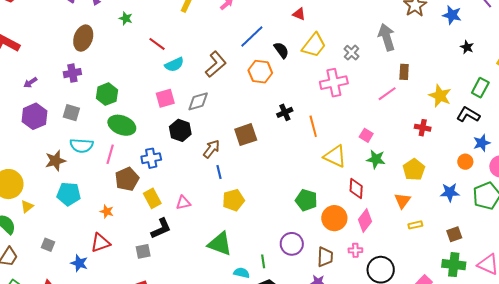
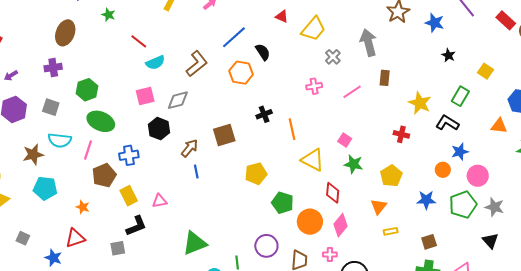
yellow trapezoid: (314, 45) -> (313, 29), moved
pink cross: (334, 83) -> (314, 86), size x0.6
pink line: (387, 94) -> (352, 92), moved
yellow pentagon: (233, 200) -> (256, 174), moved
green triangle: (220, 244) -> (195, 243), turned -44

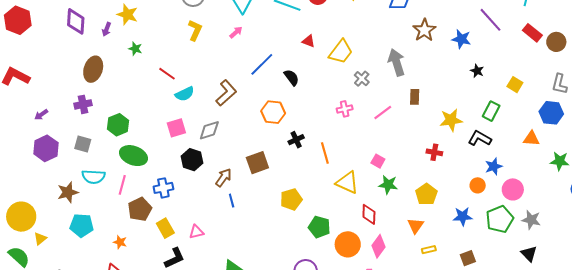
orange hexagon: (241, 73) -> (273, 112), moved
yellow star: (420, 103) -> (451, 120), turned -30

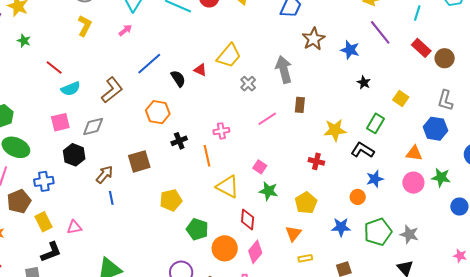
red triangle: (309, 41) -> (200, 70), moved
pink cross: (345, 109) -> (221, 131), moved
pink circle: (513, 189) -> (413, 183), moved

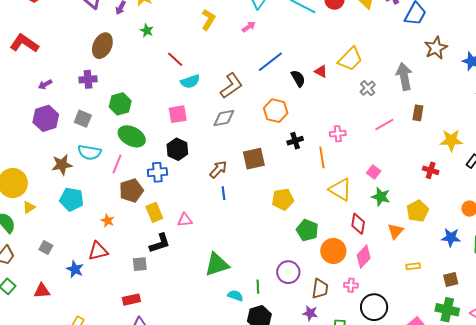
gray diamond: (93, 126) -> (224, 118), moved
black hexagon: (74, 155) -> (177, 149), moved
orange triangle: (293, 233) -> (395, 231), moved

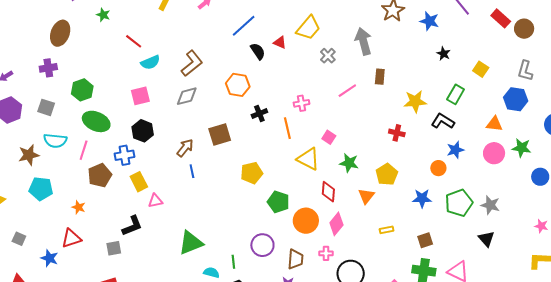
blue line: (270, 62) -> (244, 26), moved
pink square: (374, 172) -> (329, 137), moved
yellow rectangle: (154, 212) -> (139, 182), moved

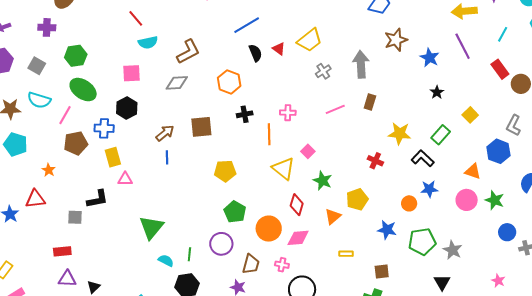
green pentagon: (278, 202) -> (235, 212), moved
pink diamond: (336, 224) -> (298, 238), turned 35
green triangle: (191, 243) -> (151, 227), turned -40

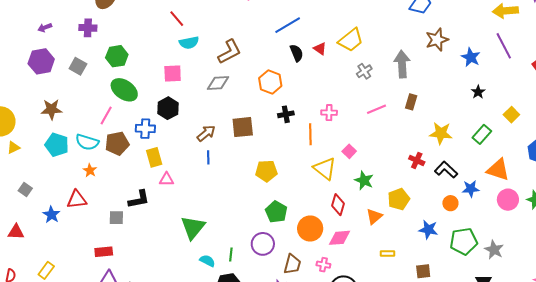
cyan semicircle: (39, 100) -> (87, 142), moved
black L-shape: (423, 158) -> (446, 170), moved
orange triangle: (473, 171) -> (498, 170), moved, size x1.4

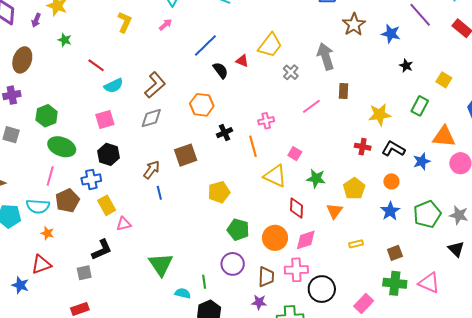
orange circle: (450, 203) -> (391, 181), moved
blue star: (428, 230) -> (390, 211), turned -30
pink cross: (323, 265) -> (296, 270), size x1.6

